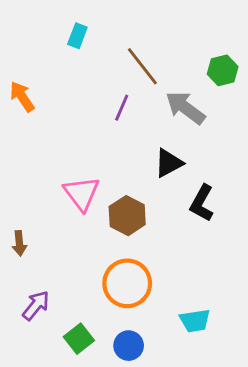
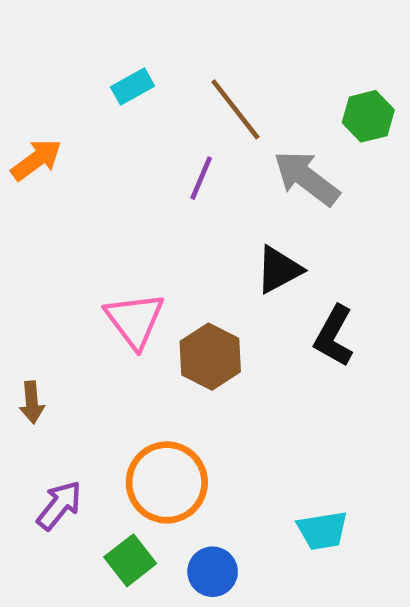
cyan rectangle: (77, 36) -> (132, 87), moved, turned 40
orange arrow: (22, 97) -> (36, 160), turned 88
orange circle: (127, 283) -> (167, 482), moved

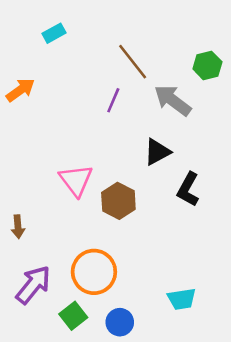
cyan rectangle: (132, 87) -> (54, 33), moved
purple arrow: (59, 505) -> (33, 285), size x1.4

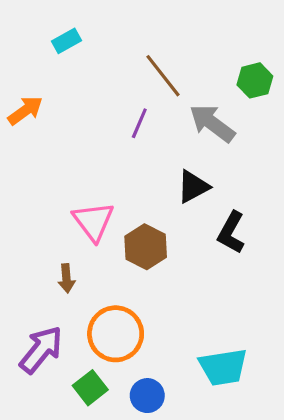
brown arrow: (18, 227) -> (66, 278), moved
cyan trapezoid: (182, 299) -> (223, 367), size x1.4

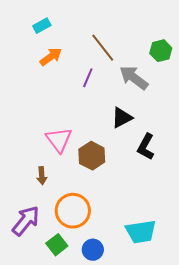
orange arrow: (25, 111) -> (51, 57), moved

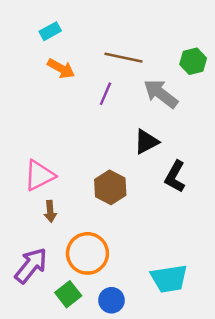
brown line: (103, 48) -> (123, 58), turned -40
orange arrow: (51, 57) -> (61, 68), turned 65
pink triangle: (59, 140) -> (39, 175), moved, turned 40

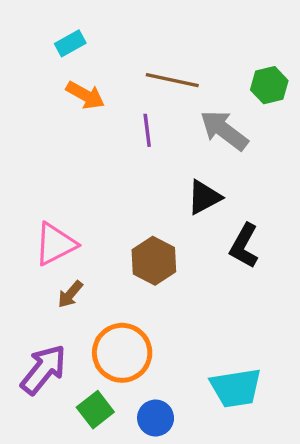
purple line: (105, 94) -> (147, 130), turned -30
brown arrow: (50, 211) -> (70, 294), turned 45

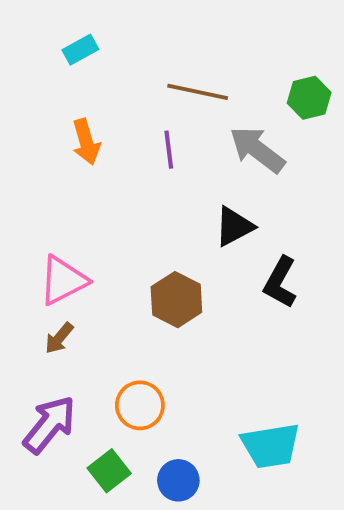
orange arrow: (85, 95) -> (86, 142), moved, turned 45
brown arrow: (70, 294) -> (59, 338), moved
orange circle: (122, 353) -> (140, 405), size x0.7

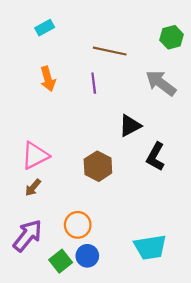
green hexagon: (309, 98) -> (172, 37), moved
gray arrow: (257, 150) -> (161, 83), moved
blue circle: (178, 480) -> (87, 256), moved

